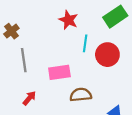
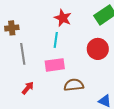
brown cross: (11, 31) -> (12, 28), turned 32
cyan line: (85, 43) -> (56, 40), moved

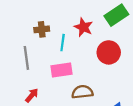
red star: (63, 18) -> (83, 27), moved
brown cross: (12, 28) -> (42, 29), moved

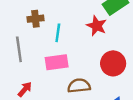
red star: (83, 27) -> (97, 26), moved
red circle: (109, 52) -> (113, 63), moved

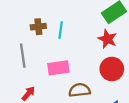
red star: (97, 26) -> (107, 39), moved
cyan line: (58, 33) -> (61, 30), moved

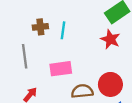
red circle: (112, 69) -> (110, 84), moved

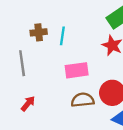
pink rectangle: (61, 69) -> (77, 70), moved

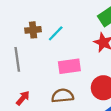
cyan line: (62, 36) -> (56, 33), turned 36
brown semicircle: (83, 100) -> (63, 96), moved

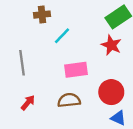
brown cross: (33, 30) -> (42, 15), moved

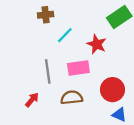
red star: (111, 45) -> (97, 44), moved
gray line: (22, 63) -> (48, 71), moved

